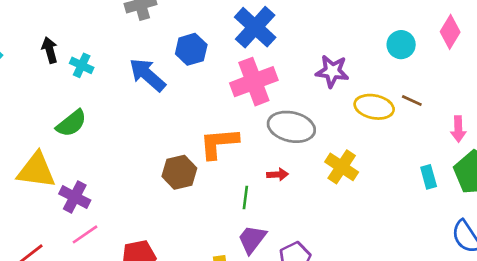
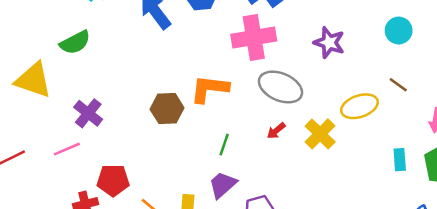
yellow ellipse: (374, 107) -> (359, 106), moved, turned -42
red arrow: (278, 174) -> (276, 131), moved, turned 132
purple cross: (75, 197) -> (88, 113), moved

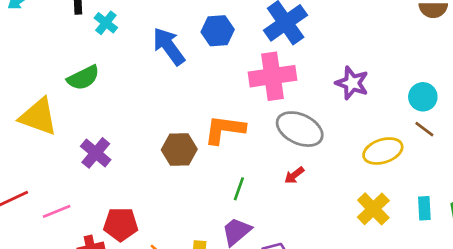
cyan circle: (399, 31) -> (423, 97), moved
yellow cross: (320, 134) -> (373, 209), moved
pink line: (67, 149) -> (57, 211), moved

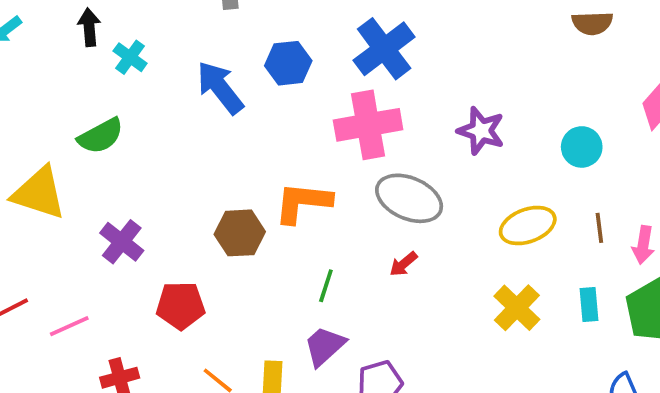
brown line: (424, 129) -> (599, 228), moved, turned 48
red pentagon: (121, 224) -> (181, 305), moved

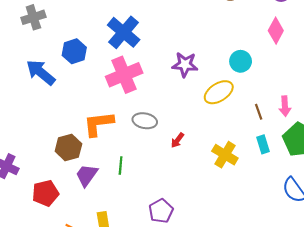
gray ellipse: (409, 198) -> (145, 121), moved, size x0.7
yellow ellipse: (528, 226) -> (219, 92), moved
brown line: (599, 228) -> (259, 112), moved
red arrow: (403, 264) -> (177, 140), moved
purple trapezoid: (325, 346) -> (87, 175), moved

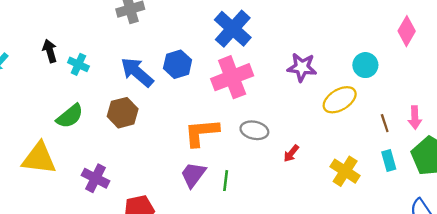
blue hexagon: (74, 51) -> (178, 64), moved
brown hexagon: (68, 148) -> (123, 113), moved
purple trapezoid: (87, 175) -> (193, 175), moved

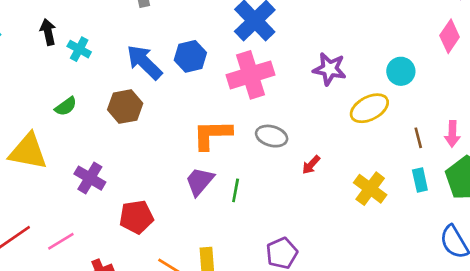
green semicircle: (70, 116) -> (66, 106), size x0.7

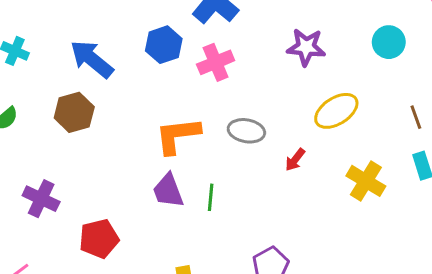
blue hexagon: (190, 56) -> (164, 45), moved
pink cross: (251, 75) -> (216, 62), size x0.7
yellow ellipse: (369, 108) -> (336, 111), moved
purple trapezoid: (200, 181) -> (168, 191), turned -56

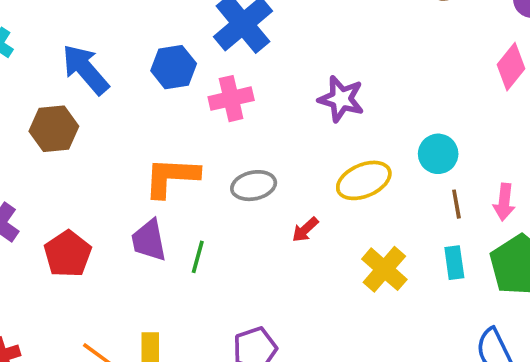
cyan circle: (389, 42) -> (438, 154), moved
gray ellipse: (246, 131) -> (254, 186), turned -32
red pentagon: (99, 239) -> (68, 254), moved, turned -30

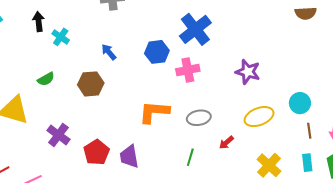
blue arrow: (85, 69) -> (109, 52), size x0.6
purple trapezoid: (149, 240) -> (129, 156), moved
green line: (198, 257) -> (190, 157), moved

